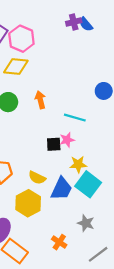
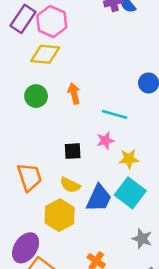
black square: (54, 144) -> (73, 151), moved
yellow star: (78, 164) -> (129, 159), moved
gray star: (86, 223) -> (142, 239), moved

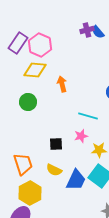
orange arrow: (74, 93) -> (62, 84), moved
yellow hexagon: (60, 215) -> (30, 193), moved

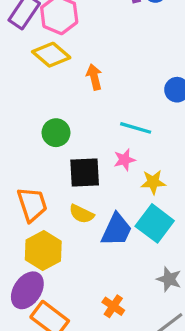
yellow diamond: (35, 70) -> (51, 55), turned 35
green circle: (28, 102) -> (56, 133), moved
black square: (56, 144) -> (85, 172), size x1.5

